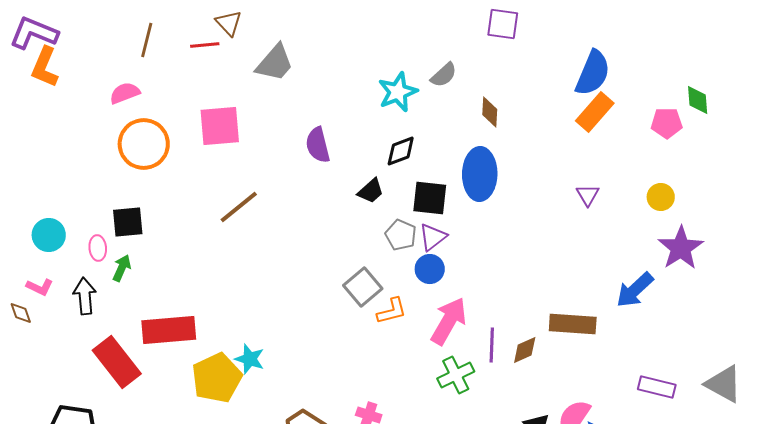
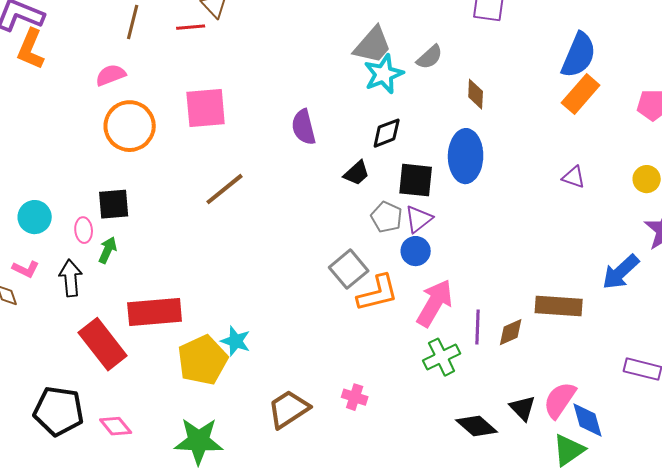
gray trapezoid: (275, 63) -> (373, 45), moved
purple triangle: (588, 195) -> (574, 177), turned -40
orange L-shape: (392, 311) -> (378, 293), size x1.4

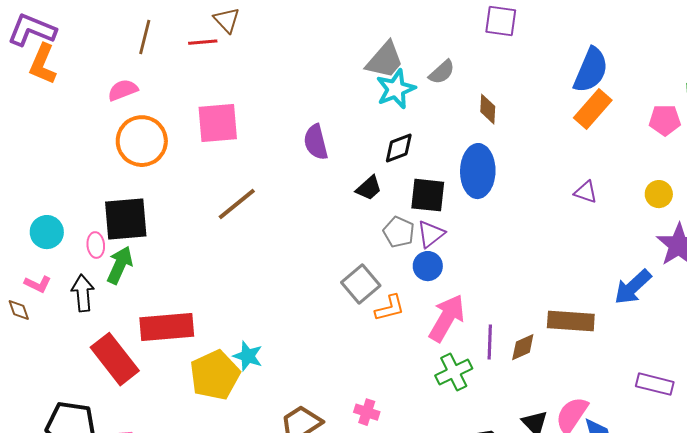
black square: (114, 204) -> (126, 219), size x1.4
green arrow: (108, 250) -> (120, 265), size x1.4
orange L-shape: (378, 293) -> (390, 308), size x0.7

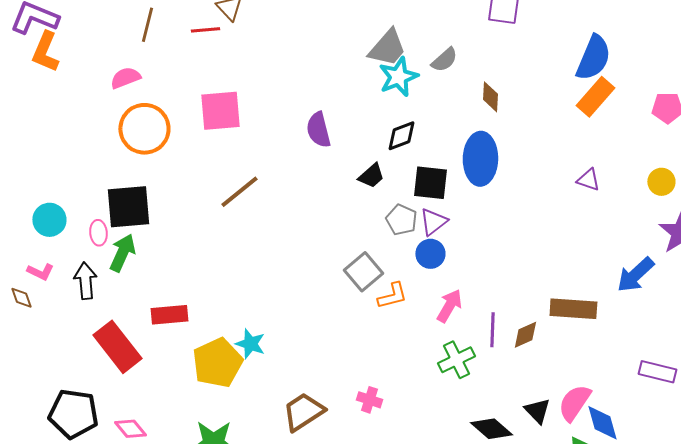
pink arrow: (447, 318) -> (449, 306), size x0.7
red rectangle: (167, 327) -> (169, 315), size x0.7

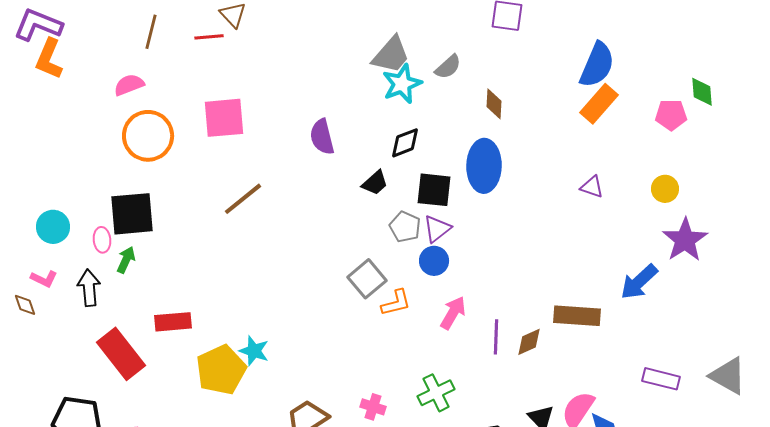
green arrow: (122, 253) -> (126, 260), size x0.7
green cross: (456, 360) -> (436, 393), moved

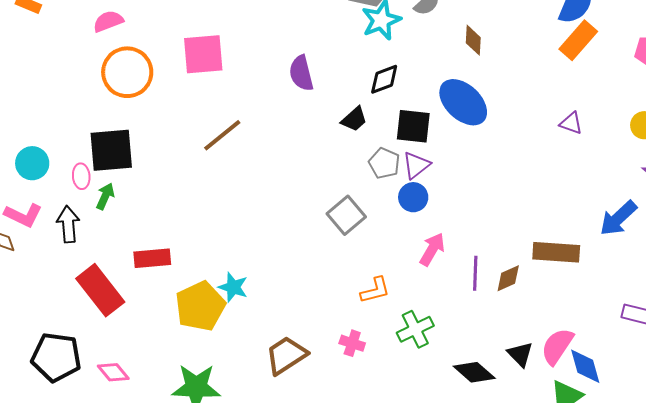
blue ellipse: (484, 166) -> (463, 102), turned -48
pink L-shape: (44, 279) -> (23, 215), size x1.4
orange L-shape: (396, 303) -> (375, 290), moved

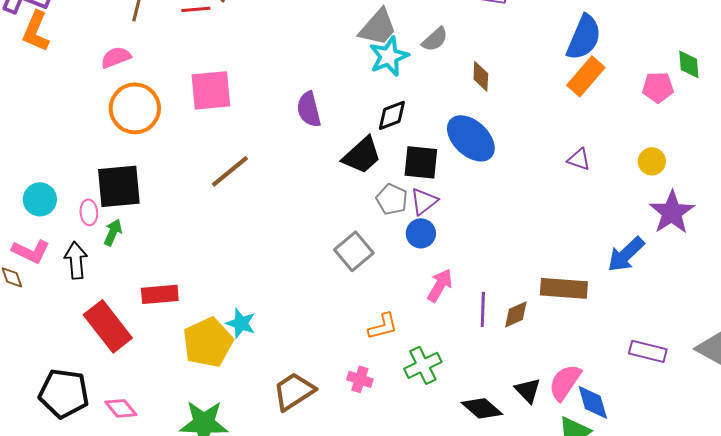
black trapezoid: (354, 119) -> (362, 155), size x1.5

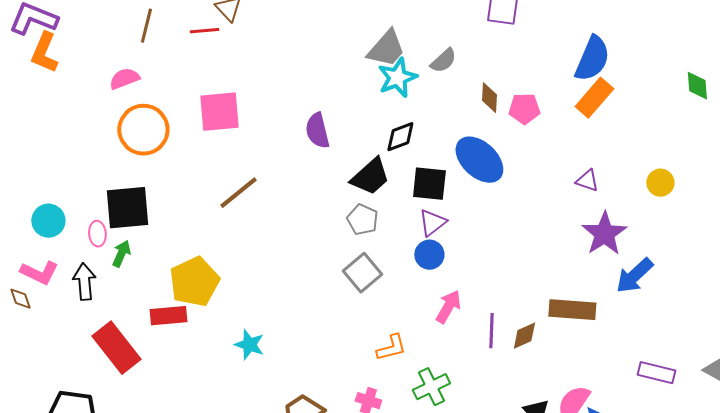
pink pentagon: (658, 87) -> (524, 109), moved
gray pentagon: (392, 199) -> (362, 220), moved
purple star: (672, 212) -> (604, 234), moved
yellow pentagon: (208, 342) -> (194, 282), moved

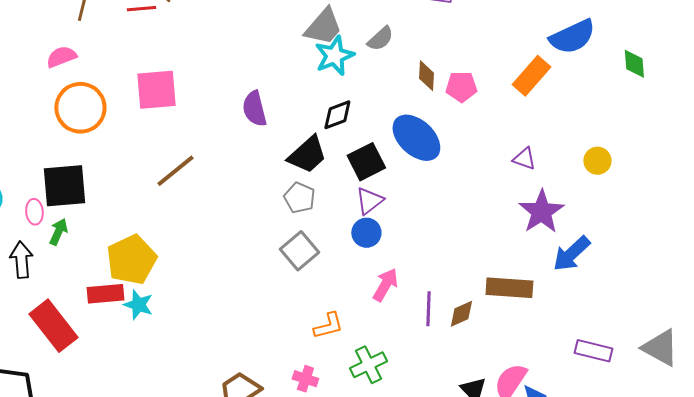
blue semicircle: (592, 59) -> (572, 37), moved, turned 42
black square: (429, 184) -> (366, 162), turned -33
cyan star: (249, 345) -> (138, 305), moved

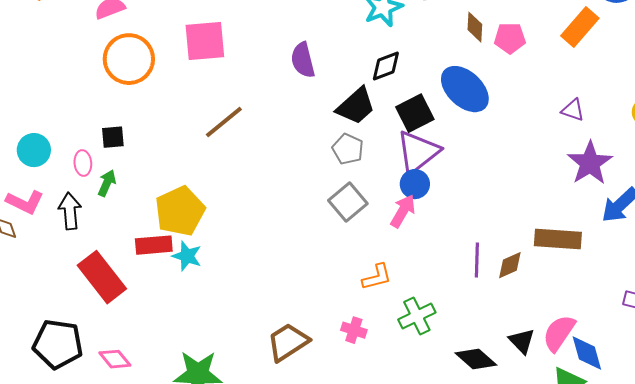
black square: (64, 186) -> (113, 137), size x0.5
purple triangle: (369, 201) -> (418, 152), size x1.6
pink arrow: (385, 285) -> (403, 211), moved

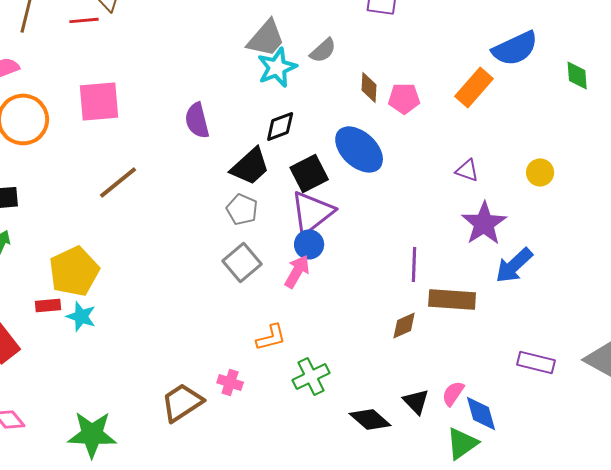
red rectangle: (154, 245) -> (48, 305), size x0.7
purple line: (477, 260) -> (414, 264), moved
pink cross: (354, 330) -> (230, 382), moved
pink semicircle: (559, 333) -> (453, 393), size x0.7

